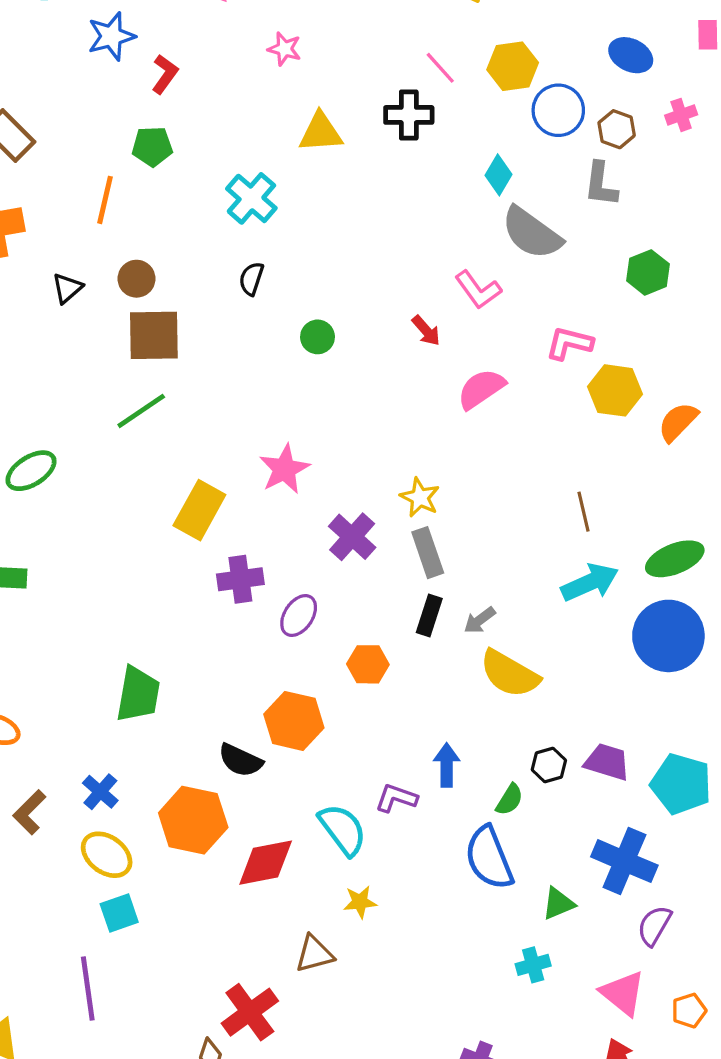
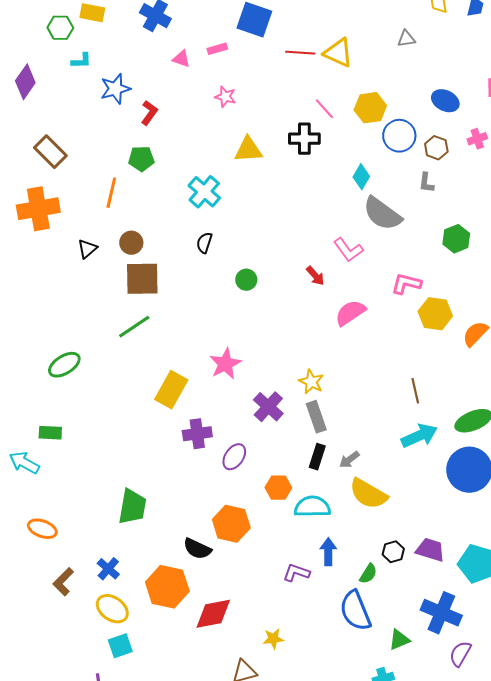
gray L-shape: (601, 184) -> (426, 183), size x0.7
cyan semicircle: (343, 830) -> (312, 507), moved, turned -54

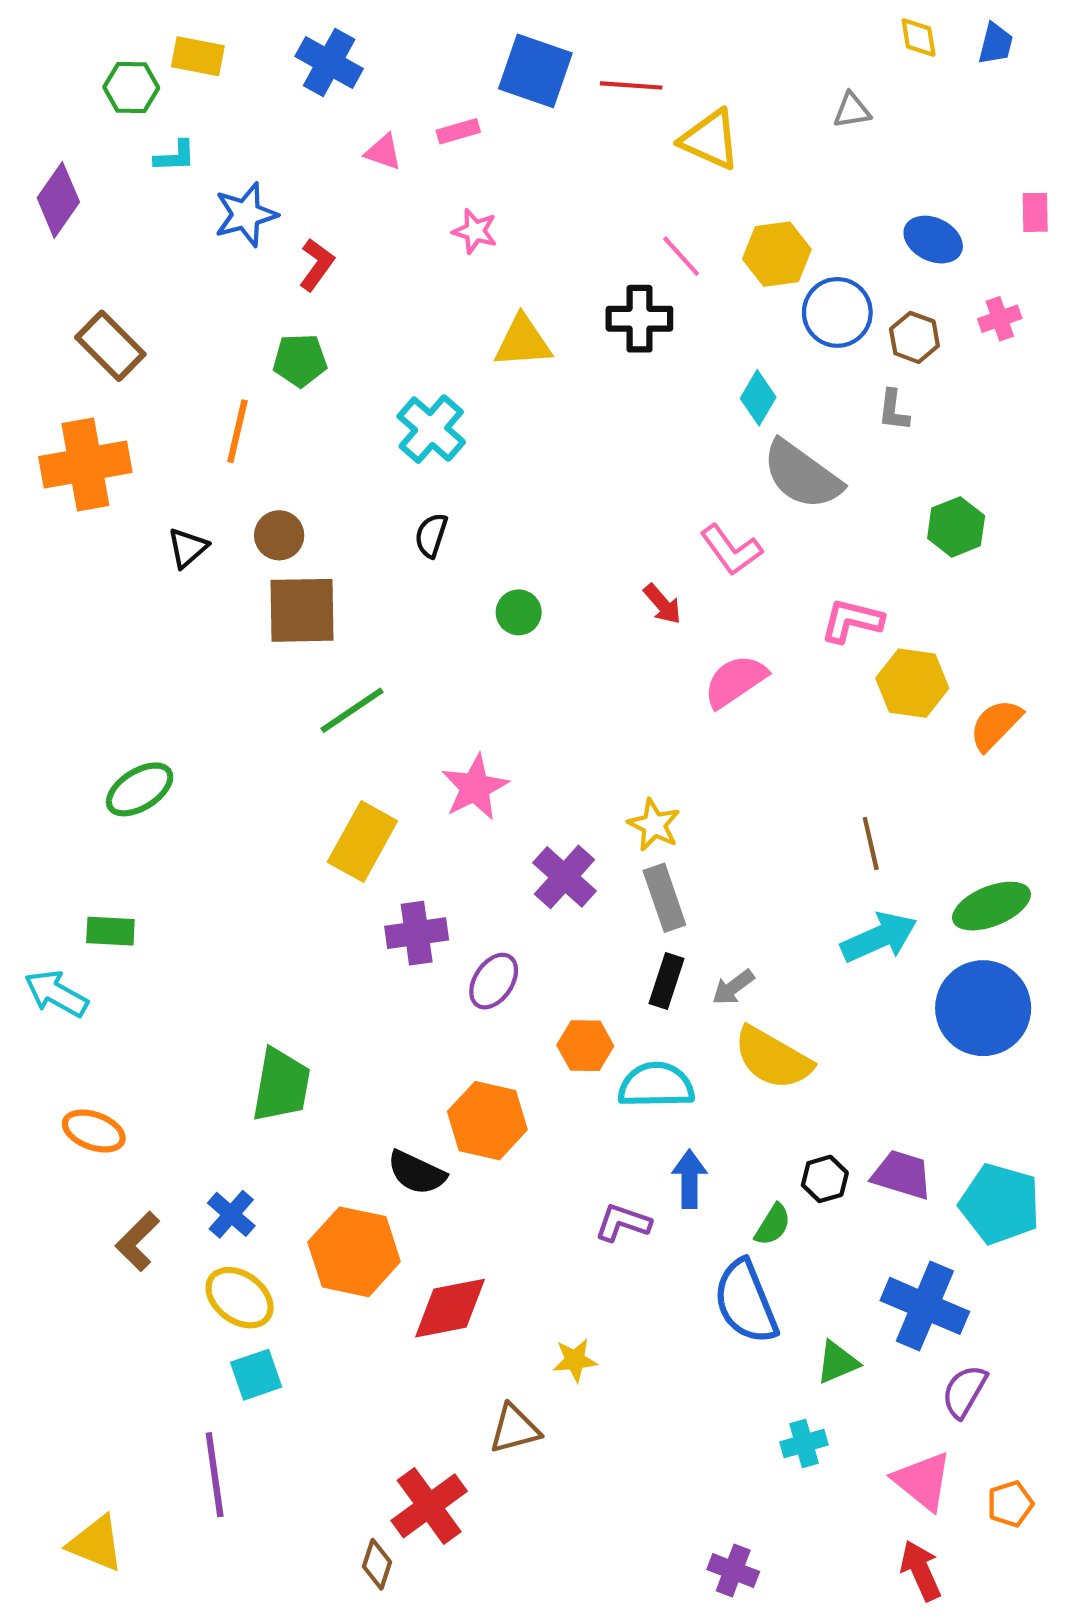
red line: (300, 53) -> (631, 85), moved
green line: (134, 327) -> (352, 710), moved

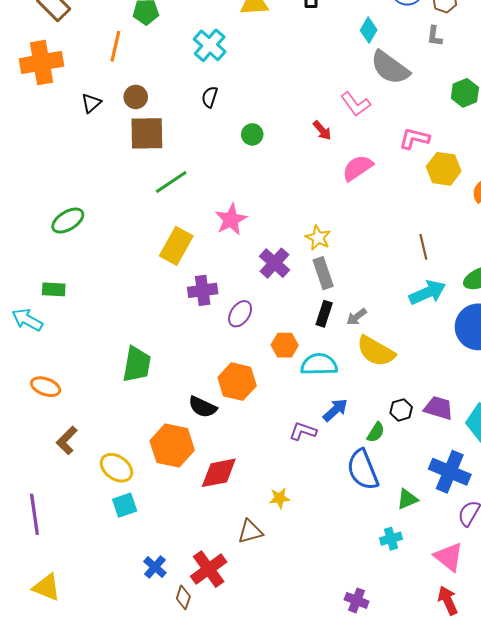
blue arrow: (689, 1179) -> (335, 410), turned 48
blue cross: (231, 1214) -> (155, 567), moved
purple line: (215, 1475) -> (34, 514), moved

